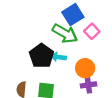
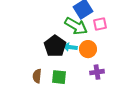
pink square: (92, 31) -> (100, 24), turned 32
orange circle: (85, 68) -> (88, 49), moved

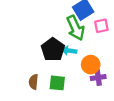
green arrow: (76, 26) -> (76, 28), turned 35
orange circle: (88, 49) -> (91, 65), moved

